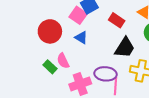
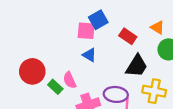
pink square: (78, 15) -> (86, 31), turned -30
red circle: (50, 31) -> (32, 71), moved

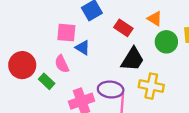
pink square: (86, 31) -> (66, 33), moved
pink semicircle: (70, 80) -> (62, 64), moved

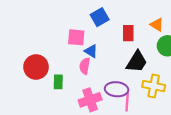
red rectangle: (123, 28) -> (128, 33), turned 56
pink semicircle: (62, 64) -> (85, 66), moved, turned 35
green rectangle: (47, 81) -> (58, 82), turned 48

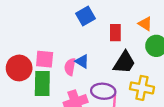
pink square: (76, 37) -> (45, 59), moved
blue triangle: (91, 51) -> (82, 61), moved
green rectangle: (58, 82) -> (42, 83), size x1.6

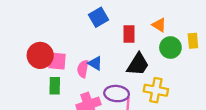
red circle: (19, 68) -> (40, 55), moved
green rectangle: (42, 83) -> (55, 86), size x0.7

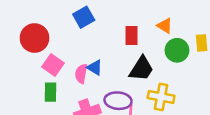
blue square: (99, 17) -> (84, 17), moved
red circle: (40, 55) -> (35, 38), moved
pink square: (57, 61) -> (53, 65), turned 30

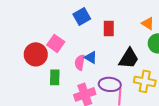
red rectangle: (132, 36) -> (109, 28), moved
red circle: (35, 38) -> (36, 54), moved
pink square: (53, 65) -> (56, 43), moved

